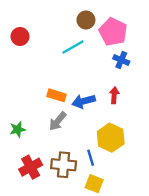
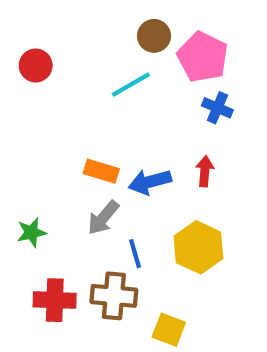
blue line: (91, 158) -> (135, 254), moved
red cross: (31, 167) -> (55, 300), turned 30

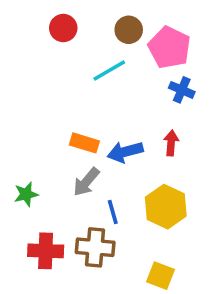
red circle: (36, 66) -> (63, 28), moved
yellow square: (169, 330) -> (161, 276), moved

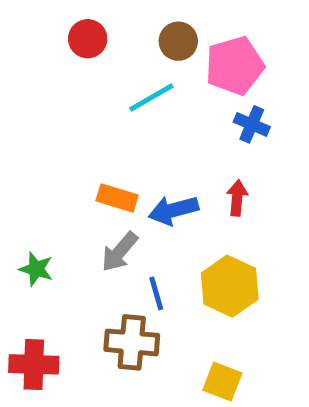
pink pentagon: (169, 47) -> (235, 66), turned 30
green star: (26, 194) -> (36, 269), turned 30
red cross: (46, 251) -> (34, 364), moved

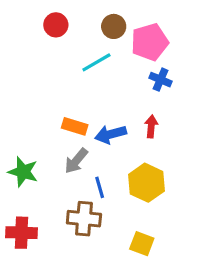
green star: (36, 269) -> (23, 172), size x1.4

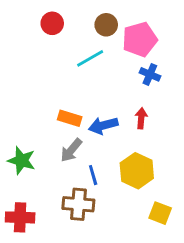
yellow square: (142, 244) -> (160, 213), moved

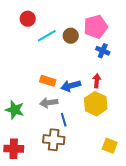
red circle: (52, 23) -> (28, 19), moved
brown circle: (106, 25) -> (71, 36), moved
cyan line: (90, 58) -> (47, 36), moved
gray arrow: (71, 150) -> (49, 103), turned 42
yellow hexagon: (137, 171) -> (96, 104), moved

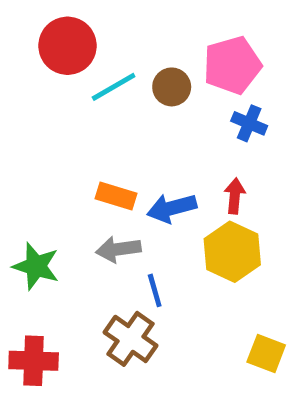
red circle: (28, 19) -> (68, 46), size x1.5
brown cross: (54, 140) -> (130, 339), turned 30

